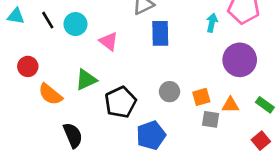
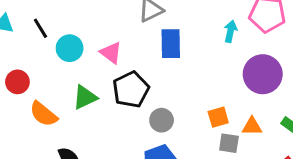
cyan circle: (75, 24) -> (70, 48), moved
gray circle: (170, 92) -> (162, 120), moved
black pentagon: (121, 102) -> (131, 90), moved

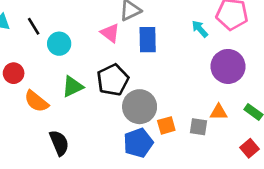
cyan arrow: (230, 31) -> (200, 29), turned -54
pink triangle: (111, 53) -> (110, 33), moved
orange square: (218, 117) -> (166, 125), moved
gray circle: (162, 120) -> (140, 107), size x1.6

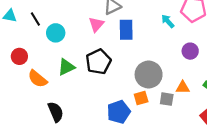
pink triangle: (110, 33) -> (96, 24), turned 35
purple circle: (228, 66) -> (190, 51), size x0.6
gray circle: (140, 107) -> (149, 75), moved

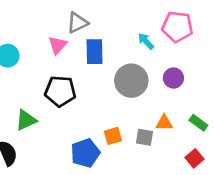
black pentagon: (98, 62) -> (60, 91), turned 30
green triangle: (66, 67) -> (26, 120), moved
gray circle: (149, 75) -> (131, 81), moved

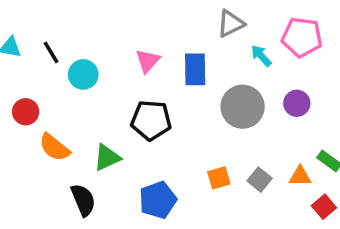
gray triangle: (77, 23) -> (231, 24), moved
orange triangle: (164, 123) -> (300, 176), moved
gray square: (144, 137) -> (260, 180), turned 30
blue pentagon: (85, 153) -> (158, 200), moved

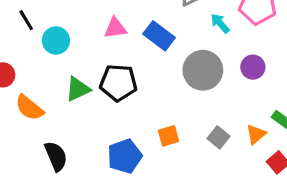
pink triangle: (148, 61) -> (115, 28), turned 40
blue rectangle: (195, 69) -> (159, 36), turned -52
green triangle: (107, 158) -> (78, 89), moved
orange triangle: (300, 176) -> (256, 134), turned -40
orange square: (219, 178) -> (168, 136), moved

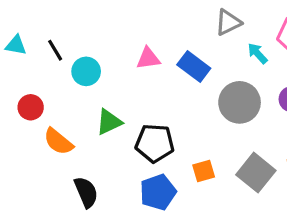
black pentagon: (118, 83) -> (155, 143), moved
gray square: (218, 137) -> (256, 173), size x1.6

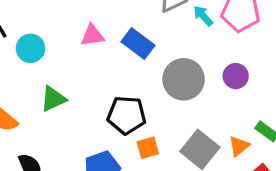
cyan arrow: (257, 53) -> (203, 16), moved
black pentagon: (155, 143) -> (127, 115), moved

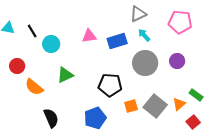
cyan arrow: (203, 16) -> (144, 35), moved
blue rectangle: (138, 43) -> (117, 41), turned -54
orange square: (148, 148) -> (131, 106), moved

